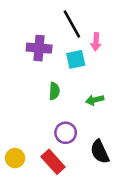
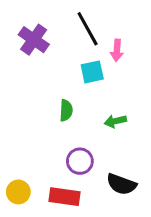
purple cross: (39, 48) -> (34, 40), moved, turned 30
black semicircle: (100, 152) -> (121, 184), turned -45
red rectangle: (53, 162) -> (64, 197), turned -40

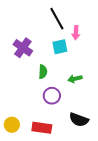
purple cross: (34, 40) -> (23, 48), moved
purple circle: (80, 161) -> (52, 96), moved

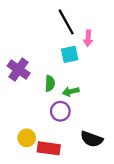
purple cross: (23, 48) -> (19, 69), moved
green arrow: (75, 79) -> (71, 92), moved
yellow circle: (12, 125) -> (27, 138), moved

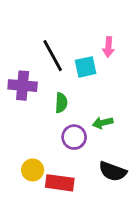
black line: (66, 22) -> (53, 56), moved
purple cross: (19, 69) -> (23, 86), turned -30
green arrow: (71, 92) -> (103, 123), moved

